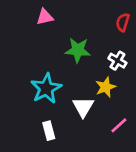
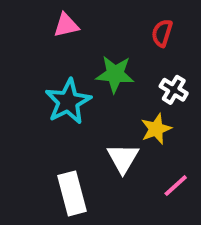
red semicircle: (123, 22) -> (162, 33), moved
cyan star: (46, 88) -> (68, 102), moved
white rectangle: (49, 131) -> (72, 193), size x1.5

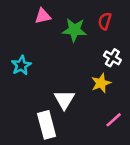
green star: (115, 74) -> (74, 30), moved
cyan star: (68, 102) -> (21, 65), moved, size x0.7
white triangle: (123, 158) -> (64, 100), moved

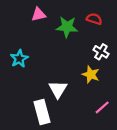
red semicircle: (105, 21) -> (94, 19), turned 91
yellow star: (101, 83) -> (91, 75), turned -30

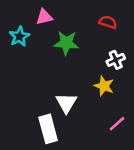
green star: (67, 27) -> (66, 43), moved
white cross: (101, 52) -> (116, 60), turned 35
cyan star: (19, 59) -> (19, 36), moved

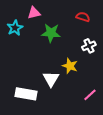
yellow star: (104, 86) -> (70, 66), moved
white rectangle: (48, 129) -> (26, 94), moved, turned -65

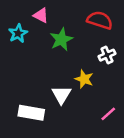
pink triangle: (34, 13) -> (41, 15), turned 40
red semicircle: (83, 17) -> (100, 20), size x1.5
green star: (51, 33) -> (61, 39), turned -30

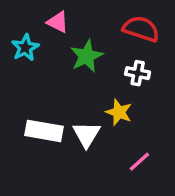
white cross: (107, 55) -> (138, 73), moved, turned 35
white rectangle: (31, 113) -> (44, 131), moved
pink line: (108, 114) -> (139, 162), moved

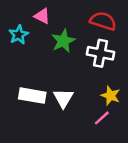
white cross: (138, 73) -> (101, 53), size x1.5
yellow star: (119, 112) -> (111, 96), moved

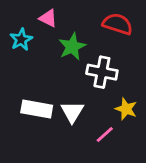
white cross: (101, 53) -> (102, 72), moved
pink line: (102, 118) -> (105, 135), moved

